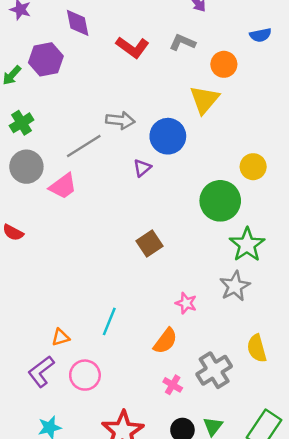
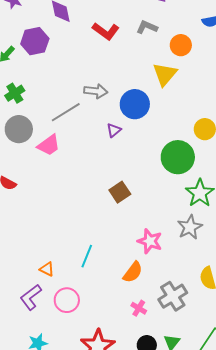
pink star: (186, 303) -> (150, 241), size x1.4
orange triangle: (61, 337) -> (47, 269), turned 42

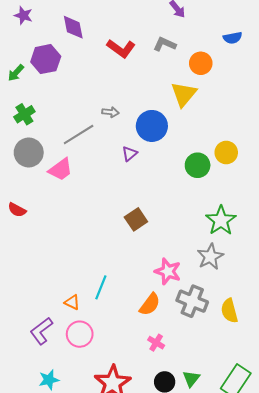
gray arrow: (96, 91) -> (110, 112), size x0.7
green circle: (178, 157) -> (198, 165), moved, size x0.7
orange triangle: (47, 269) -> (72, 302), moved
gray cross: (173, 296) -> (192, 301), moved, turned -36

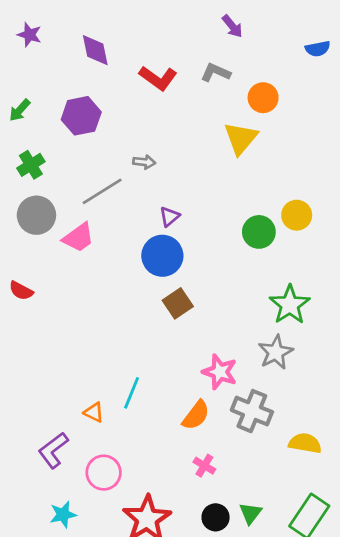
blue semicircle: (233, 38) -> (318, 49), moved
purple hexagon: (46, 59) -> (81, 116), moved
blue circle: (152, 126) -> (162, 256), moved
yellow semicircle: (229, 311) -> (305, 443), moved, turned 115
pink circle: (80, 334) -> (104, 473), moved

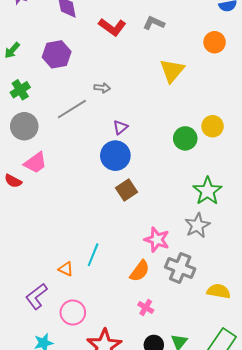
orange circle: (263, 98) -> (215, 42), moved
pink trapezoid: (78, 238) -> (35, 163), moved

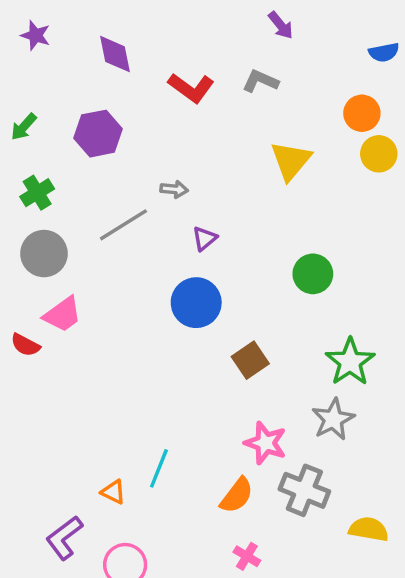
yellow circle: (213, 126) -> (379, 154), moved
purple triangle: (120, 127) -> (205, 238), moved
brown square: (126, 190) -> (250, 360), moved

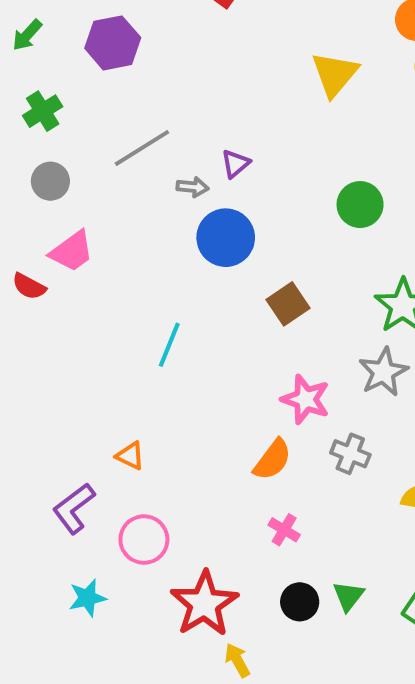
gray arrow: (174, 189) -> (193, 187), moved
gray circle: (44, 254) -> (50, 181), size x0.7
cyan line: (159, 468) -> (169, 345), moved
gray cross: (304, 490) -> (350, 454), size x0.7

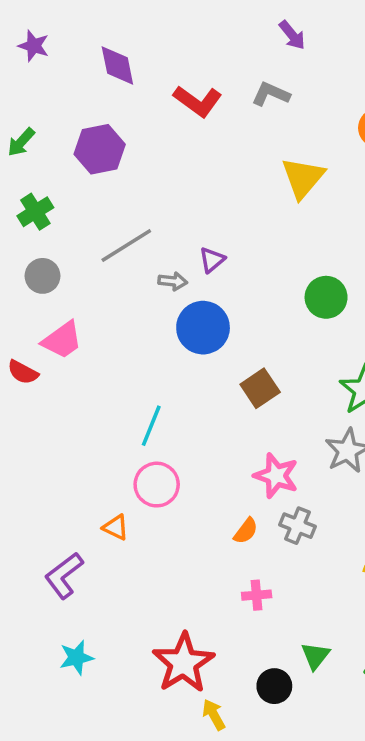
gray cross: (350, 454) -> (298, 526), moved
orange semicircle: (272, 460) -> (246, 531), size x0.7
pink cross: (284, 530) -> (257, 595), turned -36
pink circle: (144, 540) -> (157, 485), moved
black circle: (300, 602) -> (274, 686), moved

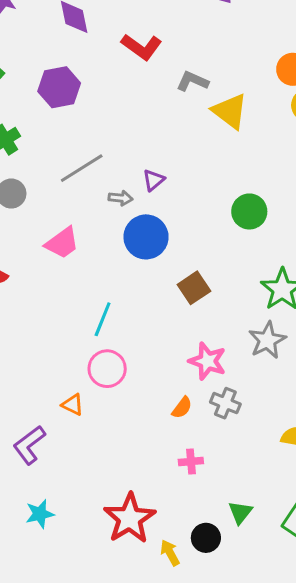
gray L-shape: (271, 94) -> (192, 81), moved
yellow triangle: (303, 178) -> (230, 111), turned -33
pink trapezoid: (62, 340) -> (62, 243), moved
yellow arrow: (214, 715) -> (170, 553), moved

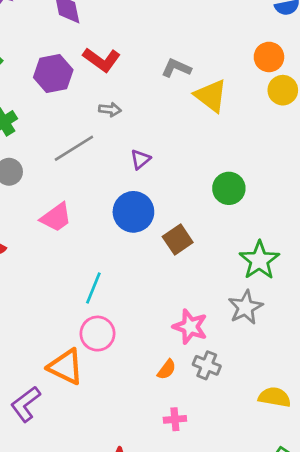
red L-shape: (142, 47) -> (102, 60), moved
gray arrow: (121, 198) -> (110, 110), moved
brown square: (194, 288) -> (178, 240), moved
orange triangle: (73, 405) -> (66, 367), size x1.8

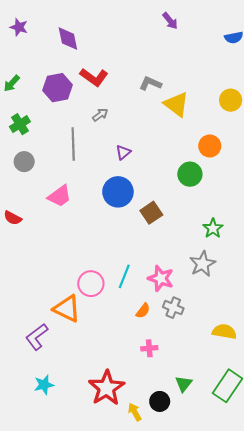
orange circle: (269, 57) -> (210, 146), moved
gray arrow: (110, 110) -> (100, 115), turned -42
gray line: (74, 148) -> (73, 144), turned -60
green star: (259, 260) -> (213, 228), size x0.7
cyan line: (93, 288) -> (124, 276), moved

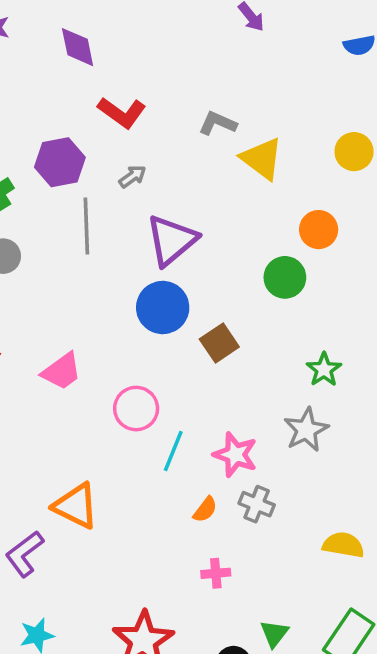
purple hexagon: (57, 88) -> (60, 162), moved
purple triangle: (123, 152) -> (172, 240), size x2.0
pink trapezoid: (60, 196) -> (62, 371), moved
pink circle: (91, 284) -> (136, 409), moved

